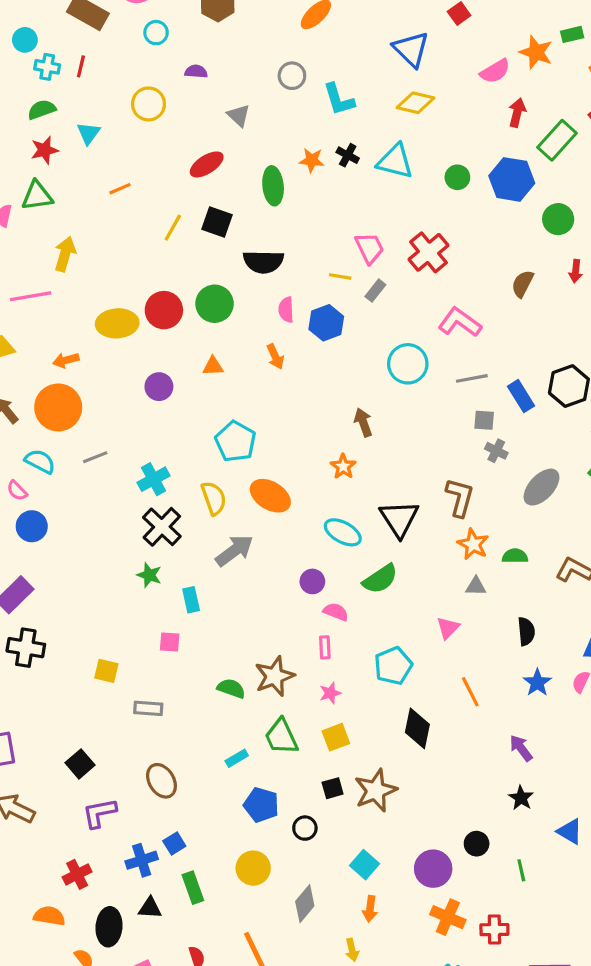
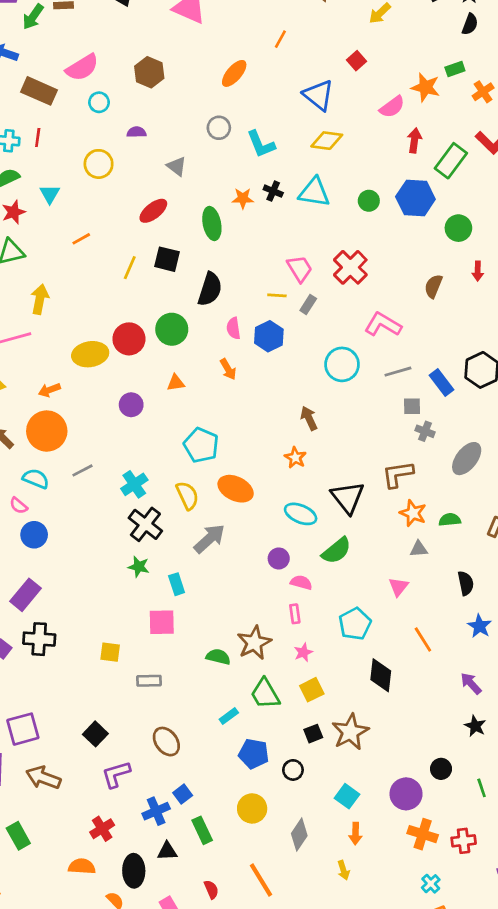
black semicircle: (263, 262) -> (210, 289), turned -68
brown L-shape: (460, 497) -> (398, 474), turned -108
pink square: (170, 642) -> (162, 622), size x1.5

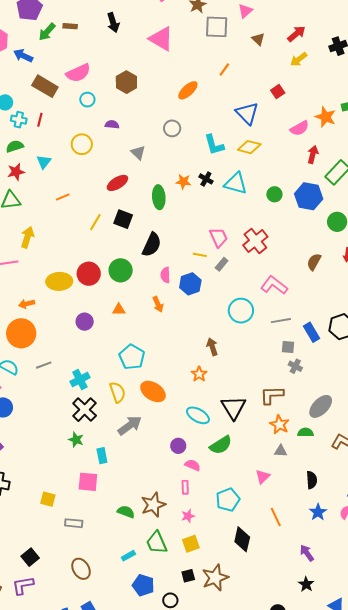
cyan L-shape: (261, 144) -> (214, 145), moved
gray ellipse: (467, 459) -> (321, 406), moved
purple L-shape: (116, 774) -> (23, 585), moved

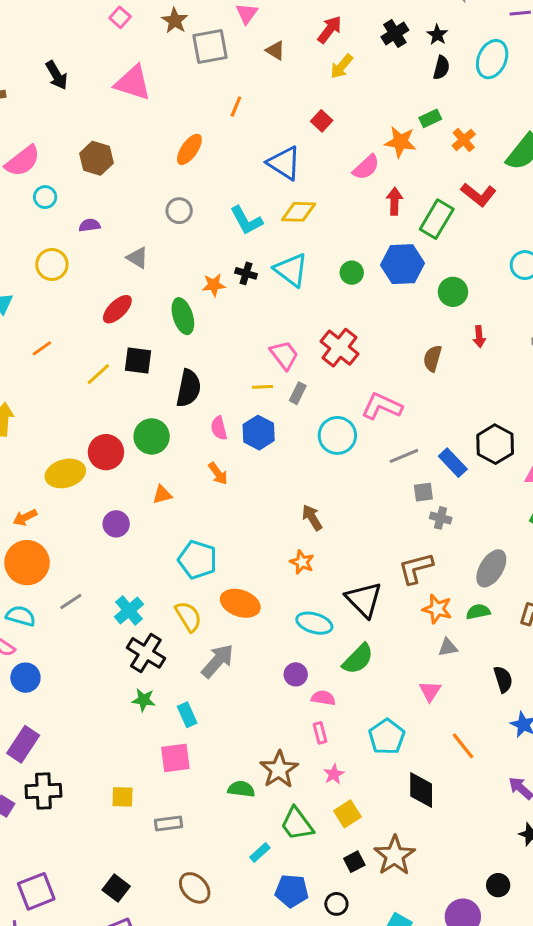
cyan triangle: (236, 183) -> (291, 270), turned 35
yellow line: (95, 222) -> (98, 374), turned 30
cyan circle: (241, 311) -> (337, 435), moved

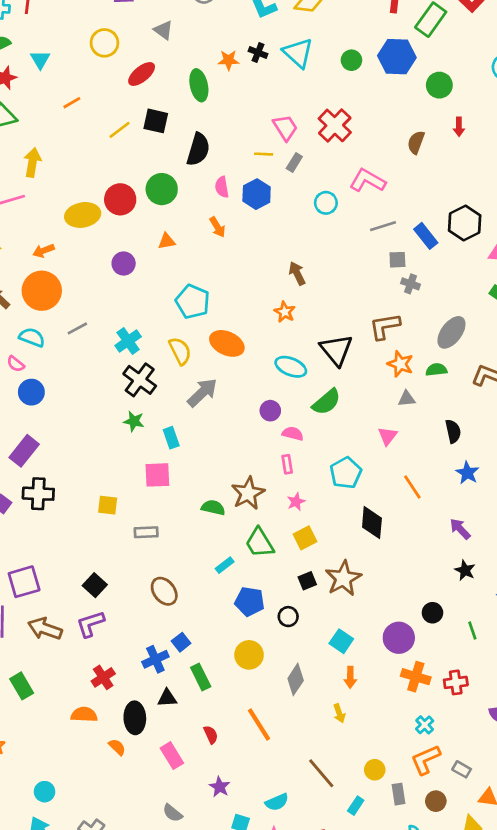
yellow circle: (52, 264) -> (104, 43), moved
cyan circle: (337, 435) -> (326, 203), size x0.7

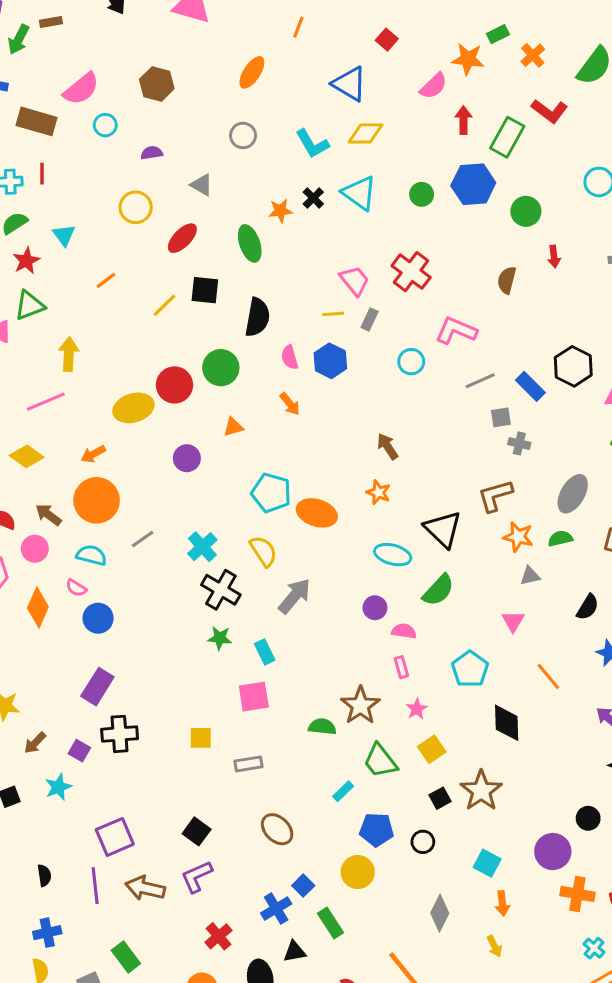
black cross: (258, 53) -> (313, 198), turned 30
orange ellipse: (227, 343) -> (317, 513), moved
black semicircle: (453, 431) -> (588, 607), turned 50
yellow circle: (249, 655) -> (358, 872), moved

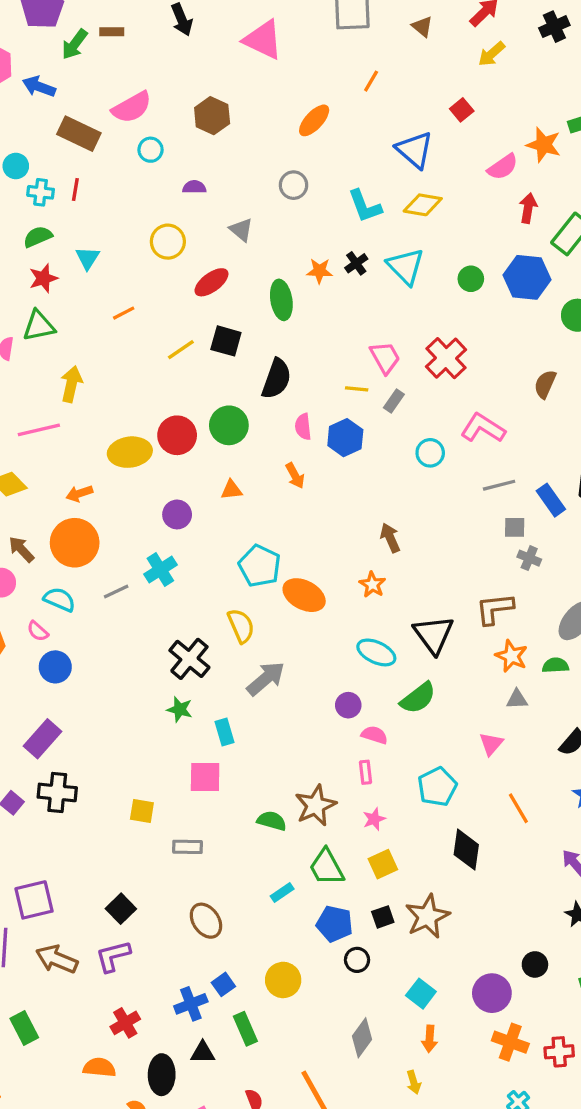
cyan cross: (202, 547) -> (160, 570), moved
blue pentagon: (377, 830) -> (335, 924), moved

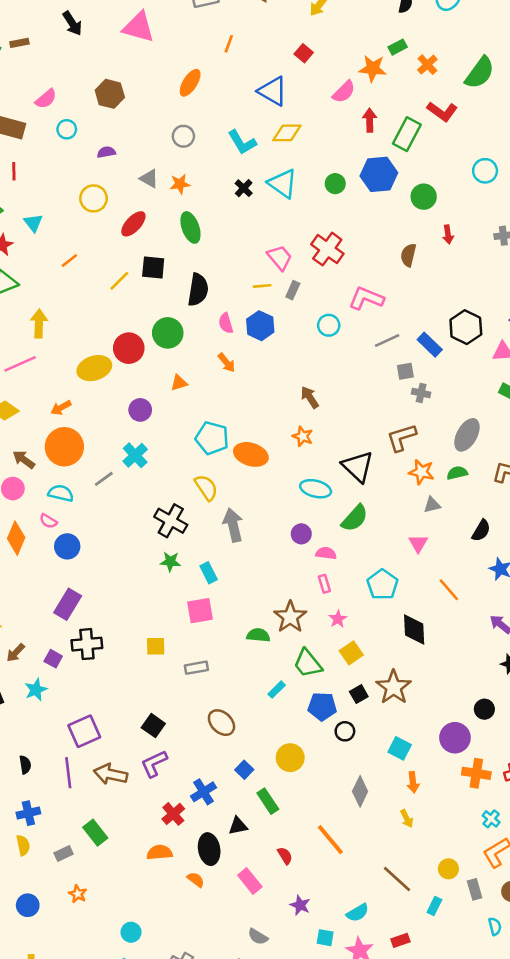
pink semicircle: (132, 107) -> (46, 99), size x0.7
orange star: (319, 271) -> (180, 184), moved
gray arrow: (266, 679) -> (233, 525), turned -52
blue cross: (191, 1004) -> (204, 792), moved

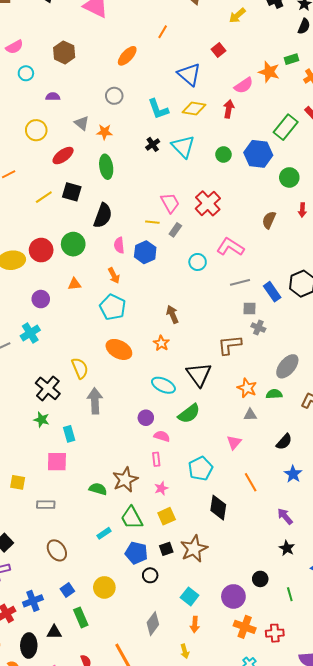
red arrow: (370, 120) -> (229, 109), moved
cyan pentagon: (212, 438) -> (113, 307), moved
brown L-shape: (401, 438) -> (230, 345), moved

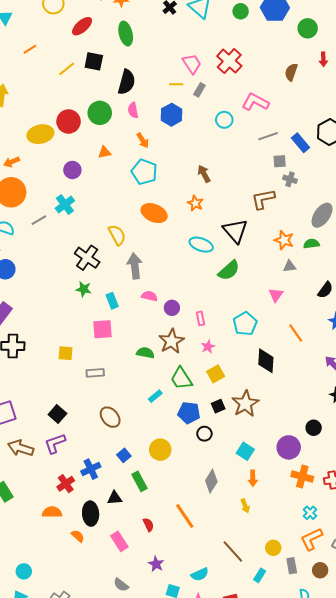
pink semicircle: (119, 245) -> (133, 110), moved
purple circle: (146, 418) -> (172, 308), moved
pink semicircle: (162, 436) -> (149, 296), moved

